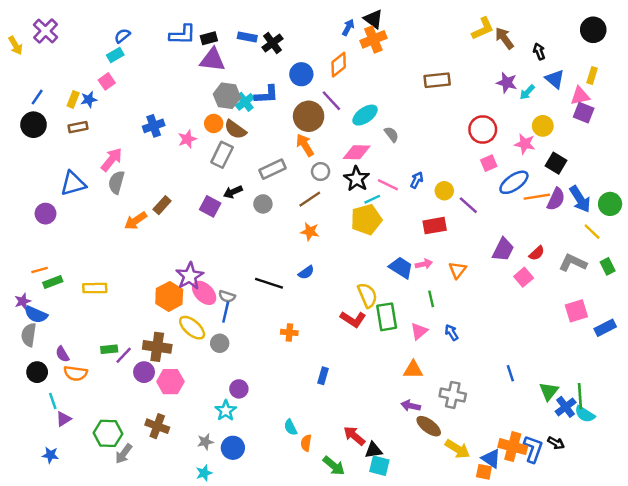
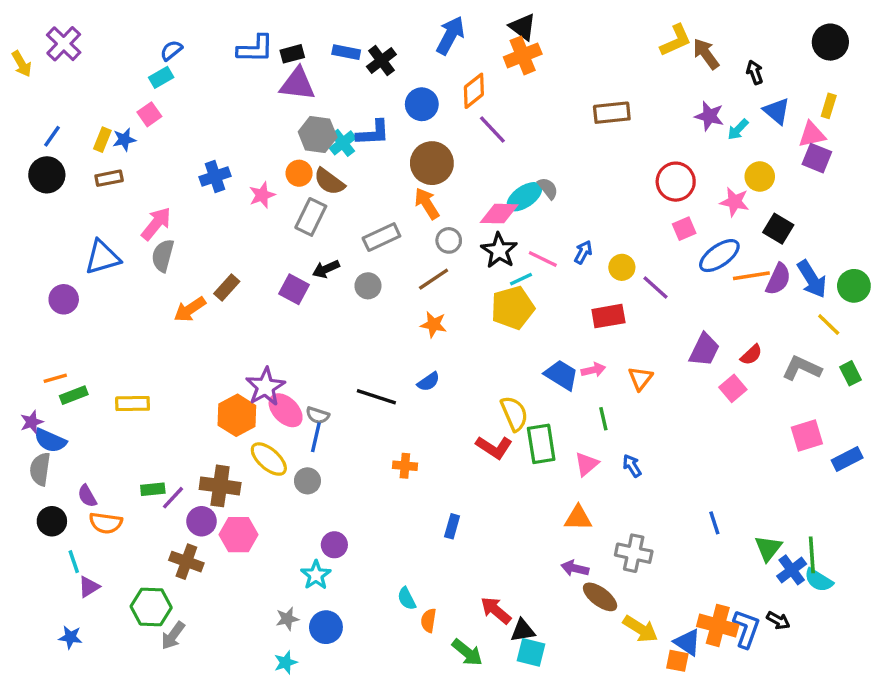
blue arrow: (348, 27) -> (450, 35), moved, size x1.6
purple line: (331, 101) -> (492, 129), moved
cyan ellipse: (365, 115) -> (524, 197), moved
brown cross: (157, 426) -> (186, 562), moved

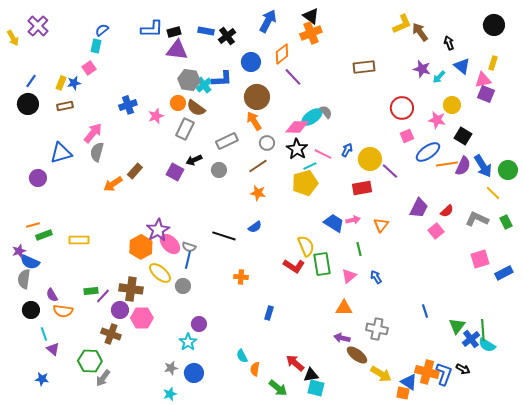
cyan rectangle: (161, 77) -> (96, 46), turned -48
yellow circle: (622, 267) -> (370, 159), size x1.5
purple triangle: (89, 587) -> (53, 349), turned -48

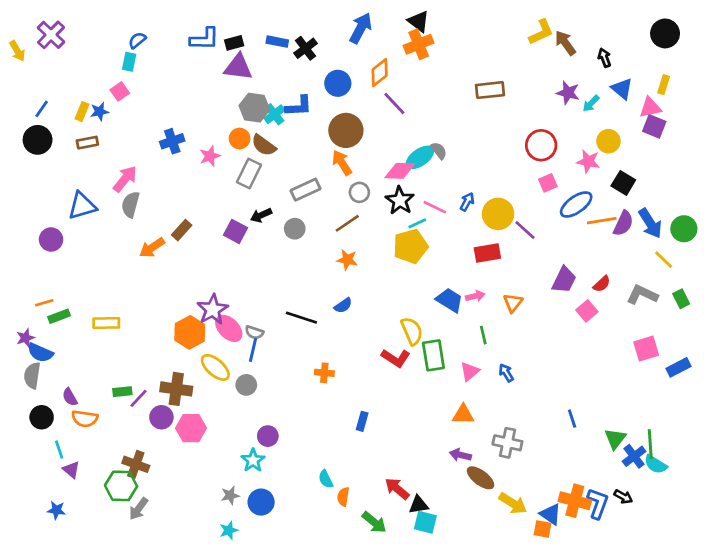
brown cross: (111, 334) -> (136, 464), moved

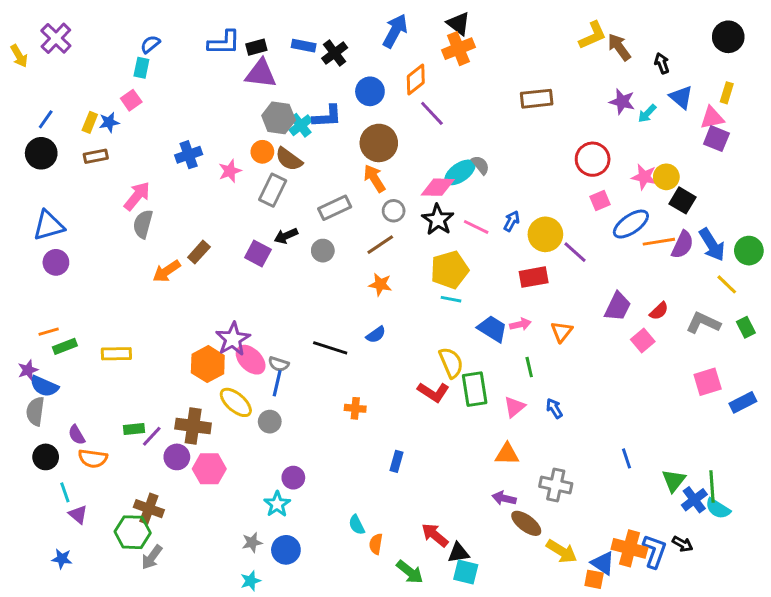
yellow circle: (608, 141) -> (666, 177), moved
blue triangle: (82, 206) -> (49, 226), moved
cyan line: (417, 223) -> (451, 299), moved, turned 36

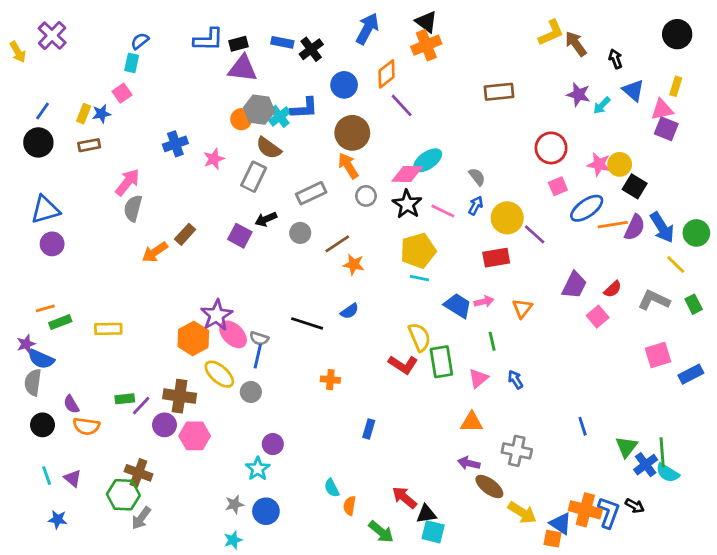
orange circle: (262, 152) -> (241, 119), moved
gray semicircle: (481, 165) -> (477, 177), moved
brown line: (380, 245) -> (337, 244), moved
cyan line: (65, 492) -> (47, 476), moved

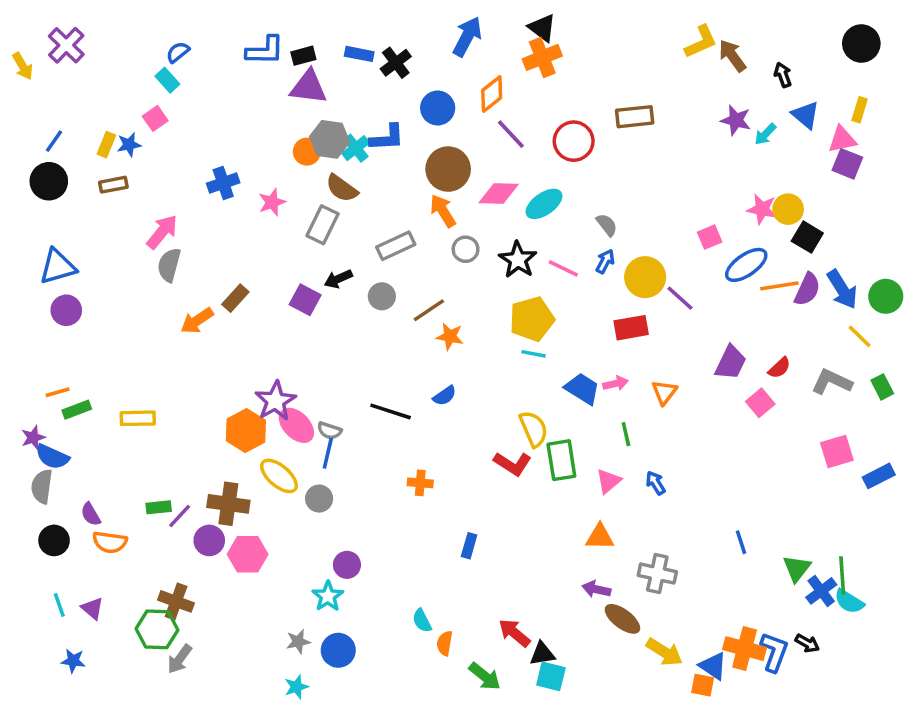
cyan rectangle: (132, 63) -> (167, 80), turned -54
red circle: (551, 148) -> (574, 141), moved
pink diamond: (407, 174) -> (499, 193), moved

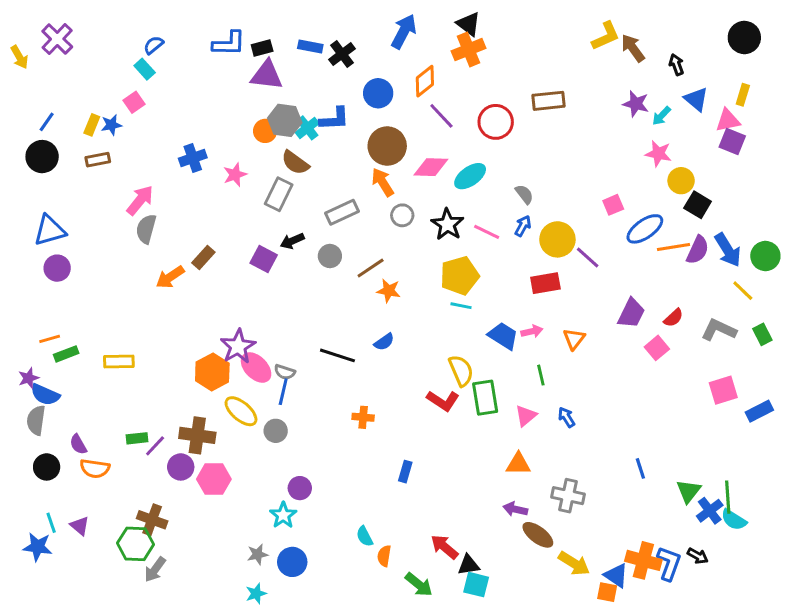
pink star: (762, 209) -> (658, 154), moved
blue star: (73, 661) -> (38, 547), moved, size x1.4

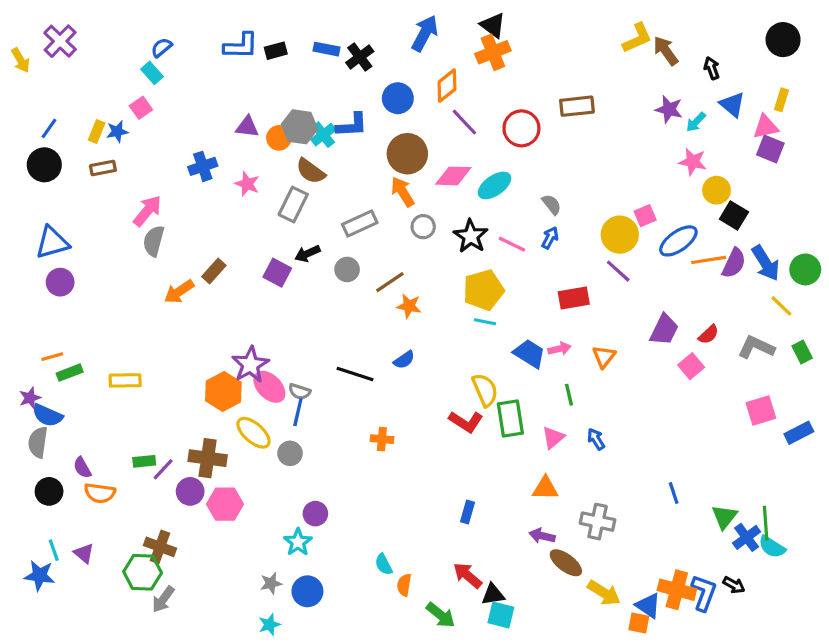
purple triangle: (267, 75) -> (247, 127), moved, size x0.7
pink star: (235, 175) -> (247, 184), turned -30
yellow circle: (557, 239) -> (620, 235), moved
blue rectangle: (405, 472) -> (468, 512), moved

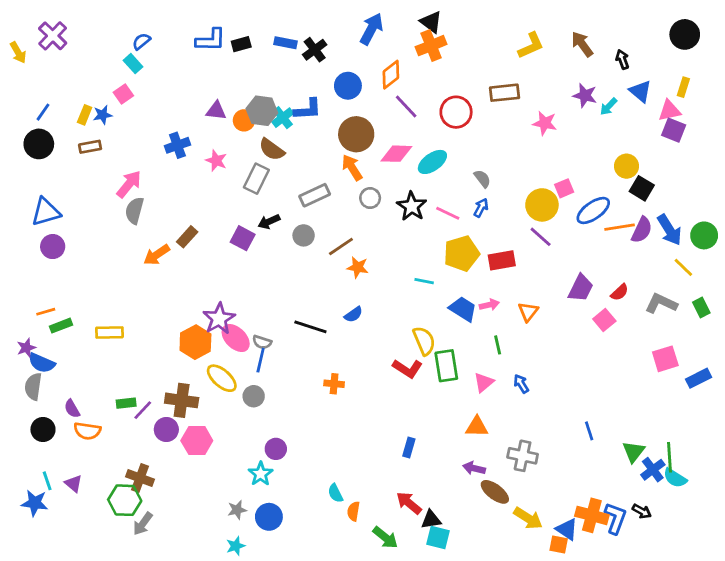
yellow L-shape: (637, 38) -> (531, 46), moved
pink star: (693, 162) -> (545, 123), moved
yellow pentagon: (483, 290) -> (462, 253), moved

